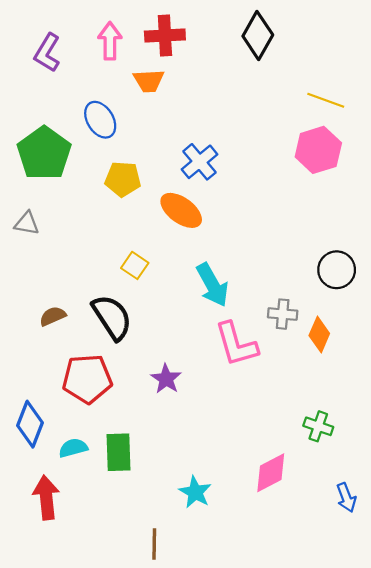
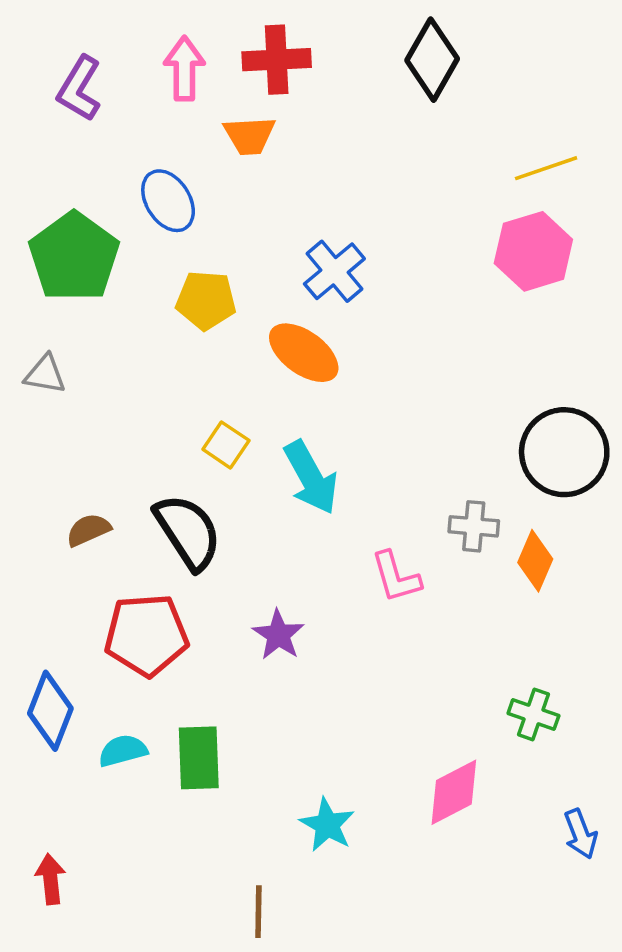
yellow line: (326, 100) -> (546, 168), turned -39
black circle: (337, 270) -> (564, 452), size x1.4
cyan arrow: (212, 285) -> (311, 477), moved
pink L-shape: (236, 344) -> (396, 577), size x0.7
red arrow: (46, 498) -> (50, 879), moved, size x0.7

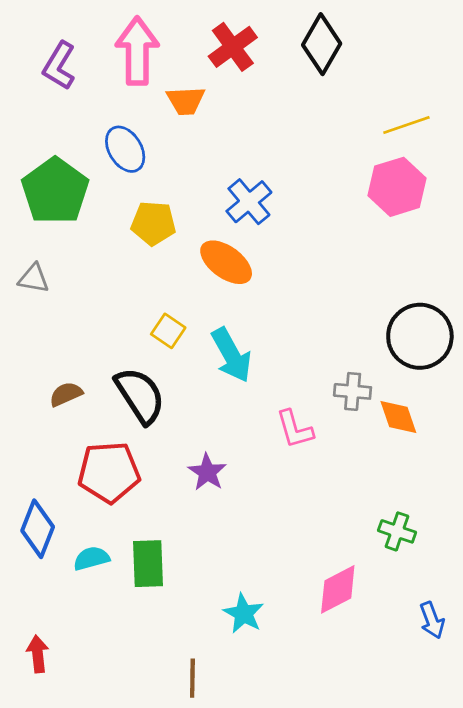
red cross: (277, 60) -> (233, 47), moved, turned -33
pink arrow: (184, 69) -> (137, 51), size x1.4
orange diamond: (535, 561) -> (398, 417), turned -42

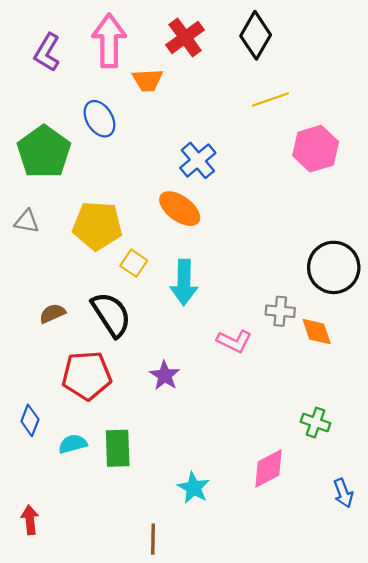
yellow line: (406, 125) -> (271, 99), moved
yellow pentagon: (153, 223) -> (97, 226), moved, size x1.4
cyan arrow: (231, 355) -> (184, 282), turned 30
pink L-shape: (295, 429) -> (234, 341), turned -48
blue diamond: (38, 529) -> (30, 420), size x0.7

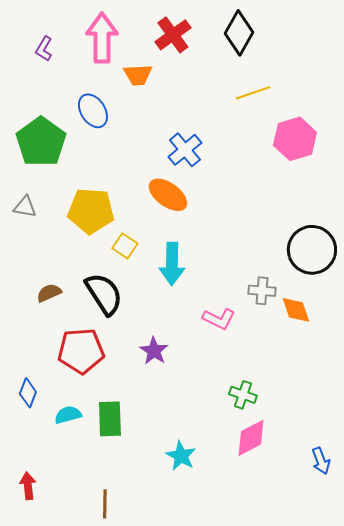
purple L-shape: (47, 52) -> (44, 49), size x0.7
green cross: (316, 422) -> (243, 395), moved
brown line: (153, 539) -> (105, 504), moved

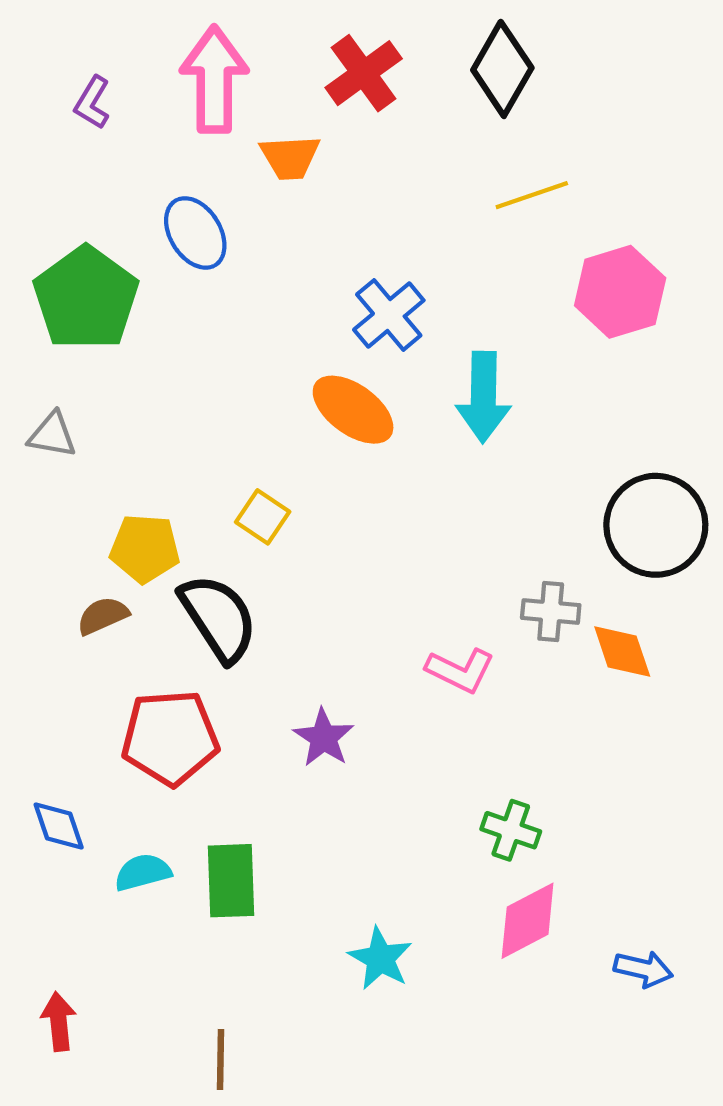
yellow pentagon: (91, 211) -> (145, 548), moved, size x0.7
cyan arrow: (172, 264) -> (483, 397), moved
blue diamond: (28, 393) -> (59, 826), turned -40
blue arrow: (321, 461) -> (643, 969), moved, turned -56

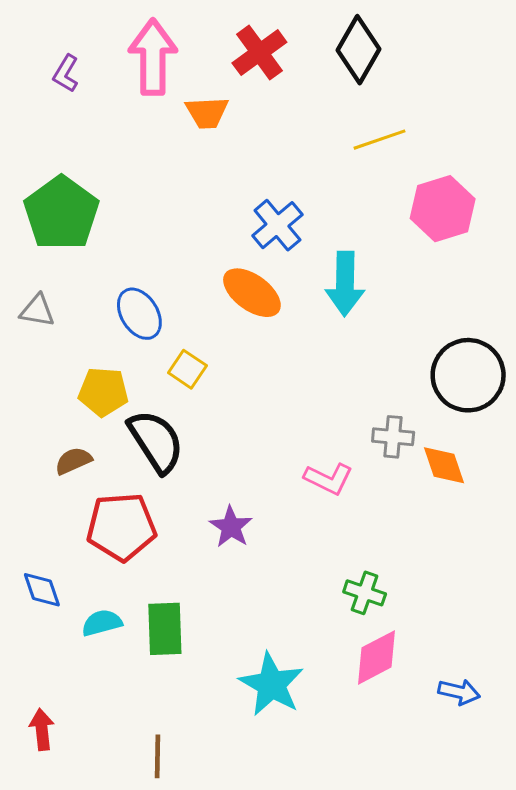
blue ellipse: (195, 233) -> (139, 314), moved
brown semicircle: (103, 616) -> (73, 461), moved
cyan star: (380, 959) -> (271, 684), size x1.4

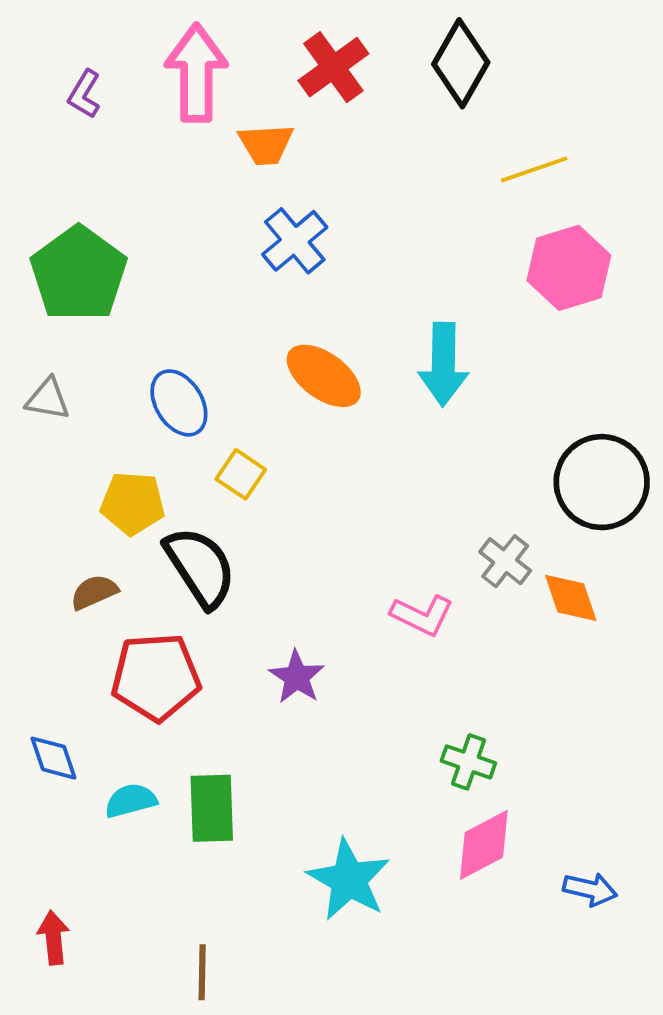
yellow line: (380, 140) -> (534, 169), moved
blue cross: (277, 225) -> (295, 241), moved
gray cross: (393, 437) -> (505, 561), turned 33

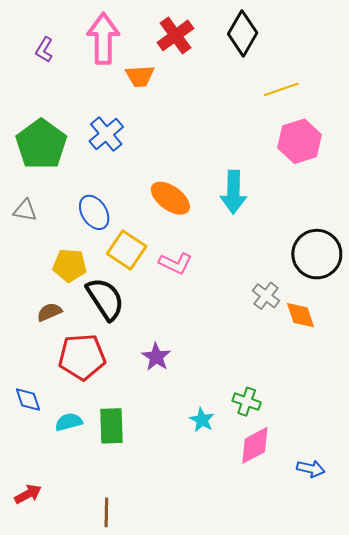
blue cross: (295, 241) -> (106, 134), moved
yellow square: (241, 474) -> (127, 250), size x1.5
pink L-shape: (422, 615) -> (175, 263), moved
cyan star: (349, 880) -> (202, 420), moved, size x0.6
red arrow: (54, 938) -> (28, 494), turned 68

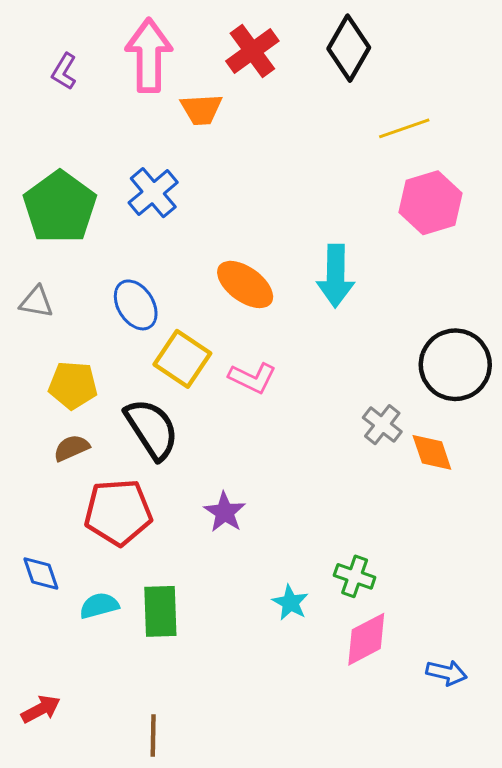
yellow pentagon: (70, 265) -> (73, 385), moved

